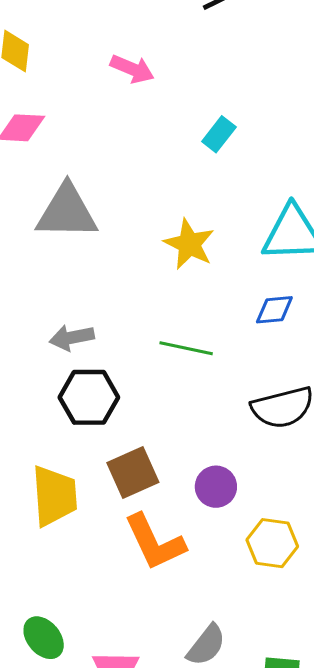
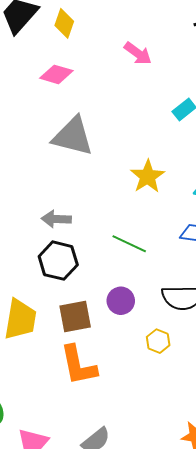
purple circle: (216, 487) -> (121, 301), moved
yellow hexagon: (272, 543) -> (158, 341), moved, size x0.7

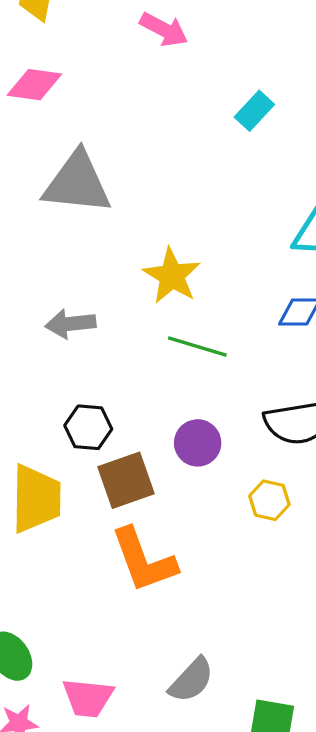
yellow star: (148, 176) -> (172, 276), moved
black hexagon: (58, 261) -> (88, 427), moved, size x0.7

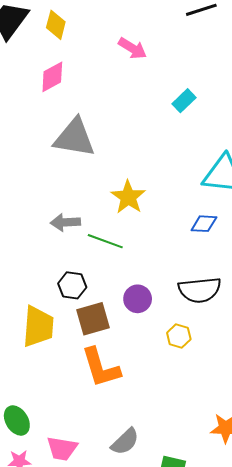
pink diamond: (34, 85) -> (52, 77), turned -40
green line: (197, 347) -> (105, 241), moved

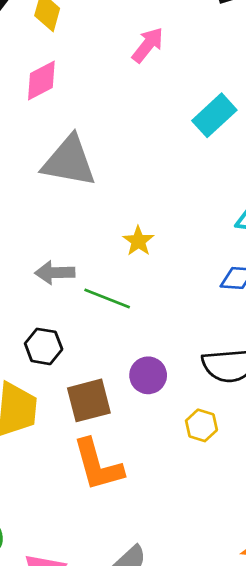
pink arrow: (132, 48) -> (148, 45), turned -84
cyan rectangle: (184, 101) -> (214, 115), size x1.4
yellow star: (128, 197) -> (138, 241), size x0.7
black hexagon: (72, 285) -> (44, 346), moved

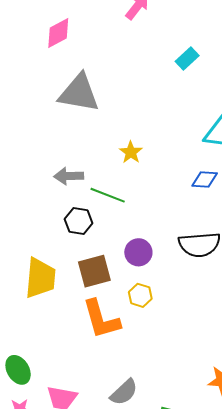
cyan rectangle: (214, 115) -> (187, 58), size x0.7
black hexagon: (44, 346) -> (79, 221), moved
yellow hexagon: (201, 425) -> (140, 295), moved

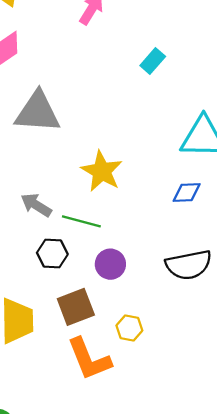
yellow star: (131, 152) -> (102, 171), size x1.6
gray arrow: (69, 176) -> (36, 205), turned 40
purple circle: (138, 252) -> (110, 264), moved

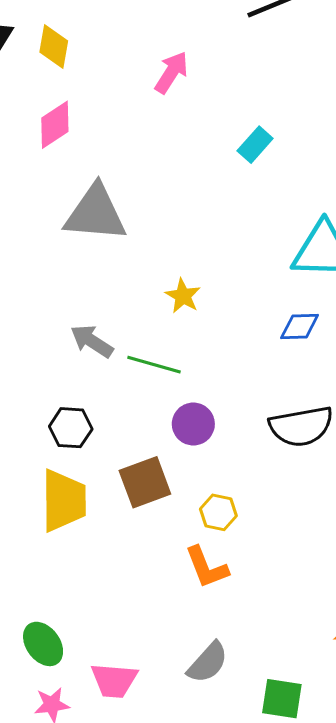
yellow star: (102, 171) -> (183, 296), size x0.6
black hexagon: (52, 253) -> (71, 428), moved
orange L-shape: (89, 359) -> (207, 567), moved, size x0.7

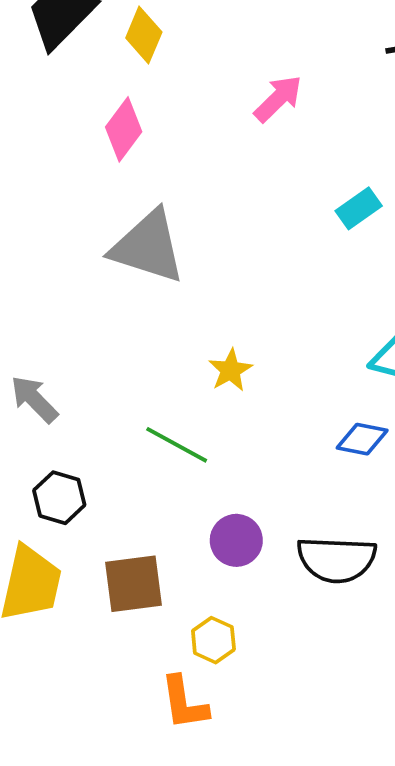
pink diamond: (55, 125) -> (124, 129), turned -33
gray arrow: (92, 341) -> (34, 399), moved
purple circle: (193, 424) -> (236, 540), moved

